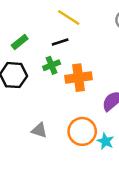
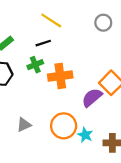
gray triangle: (39, 130) -> (24, 125), turned -42

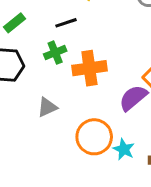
gray triangle: (24, 125) -> (47, 107), moved

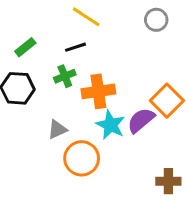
orange circle: (94, 137) -> (82, 158), moved
cyan star: (124, 149) -> (111, 125), moved, size x1.4

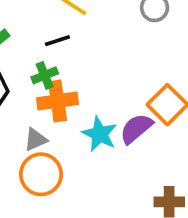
orange cross: (98, 91) -> (57, 101), moved
orange circle: (82, 158) -> (41, 174), moved

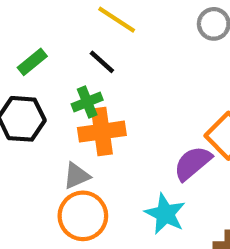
black line: (57, 41) -> (102, 62), turned 60
cyan star: (100, 134) -> (165, 214), moved

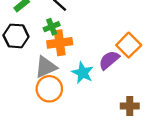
gray triangle: (77, 176) -> (46, 67), size x1.5
cyan star: (165, 214) -> (83, 73), moved

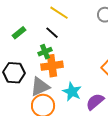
black hexagon: (16, 36) -> (14, 73), moved
purple semicircle: (109, 60) -> (95, 102), moved

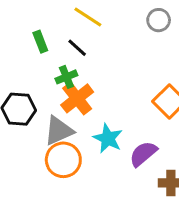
green rectangle: (19, 33) -> (40, 42), moved, turned -72
orange cross: (52, 66) -> (77, 98), turned -30

